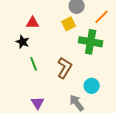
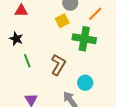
red triangle: (33, 23) -> (21, 11), moved

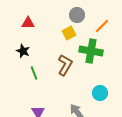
brown L-shape: (58, 65) -> (65, 65), moved
cyan circle: (85, 83) -> (100, 93), moved

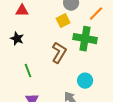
green line: (34, 73) -> (28, 71), moved
cyan circle: (100, 93) -> (85, 81), moved

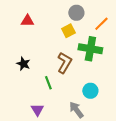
black star: (17, 39) -> (23, 64), moved
green line: (28, 71) -> (48, 83), moved

